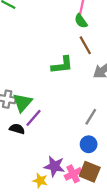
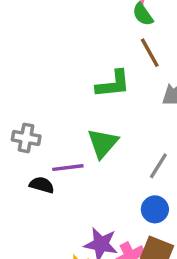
green triangle: (23, 102) -> (103, 143), moved
purple line: (34, 118) -> (68, 168), turned 42

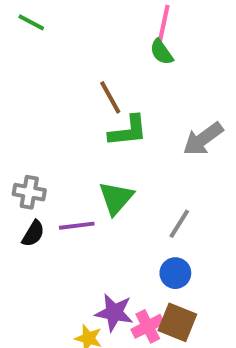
brown line: (150, 53) -> (110, 97), moved
black semicircle: (42, 185) -> (33, 234), moved, turned 105

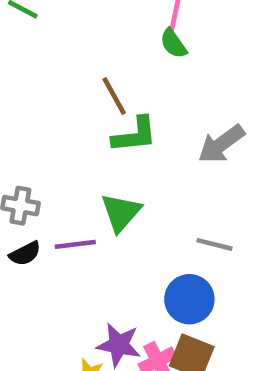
gray line: (179, 224) -> (215, 244), moved, turned 72
black semicircle: (33, 234) -> (25, 254), turned 32
blue circle: (175, 273) -> (189, 299), size x1.4

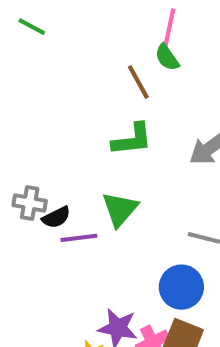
brown line: (114, 96) -> (138, 82), moved
black semicircle: (25, 254) -> (56, 217), moved

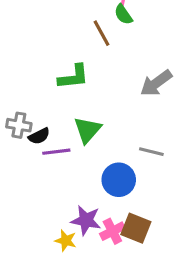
green L-shape: (132, 139) -> (73, 77), moved
blue circle: (181, 287) -> (119, 180), moved

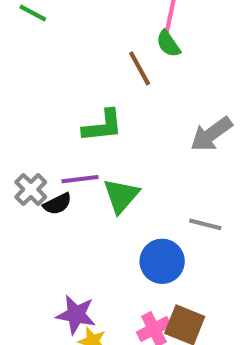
gray cross: (19, 125) -> (31, 189), turned 35
purple line: (56, 152) -> (80, 179), moved
purple star: (86, 220) -> (76, 315), moved

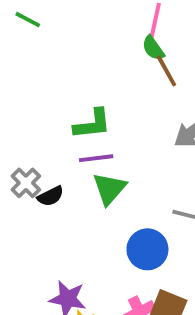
brown line: (140, 68) -> (166, 71), moved
purple line: (80, 179) -> (96, 158), moved

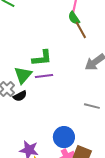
green triangle: (109, 189) -> (23, 75), moved
blue circle: (147, 249) -> (64, 137), moved

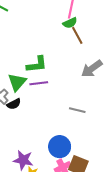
green semicircle: (74, 18) -> (70, 23), turned -80
gray line: (92, 106) -> (77, 110), moved

